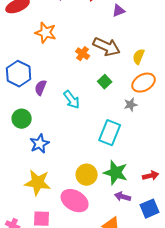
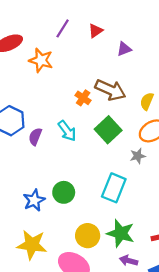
orange star: (46, 33) -> (41, 60), moved
green square: (105, 82) -> (108, 130), size x1.6
cyan arrow: (72, 100) -> (67, 131), moved
green circle: (22, 119) -> (64, 192), moved

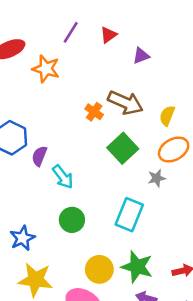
cyan arrow: (67, 131) -> (63, 177), moved
blue star: (34, 200) -> (22, 238), moved

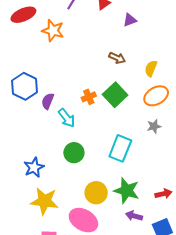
brown arrow: (125, 103) -> (117, 58), size x0.6
orange cross: (94, 112) -> (89, 97), moved, turned 32
gray star: (157, 178) -> (154, 126), moved

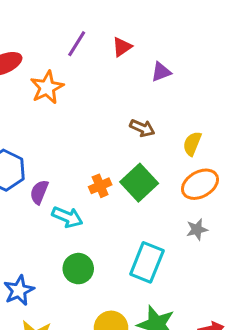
orange star: (53, 31) -> (47, 87), turned 30
cyan arrow: (67, 118) -> (67, 217), turned -30

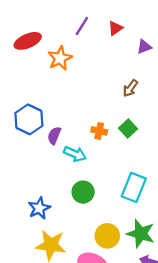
brown arrow: (142, 128) -> (130, 88), turned 102
green square: (139, 183) -> (128, 129), size x0.7
orange cross: (100, 186) -> (99, 131), turned 35

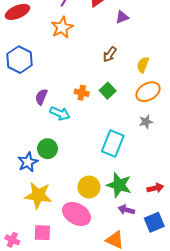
orange star: (60, 58) -> (62, 27), moved
blue hexagon: (29, 119) -> (20, 60), moved
green circle: (83, 192) -> (48, 149), moved

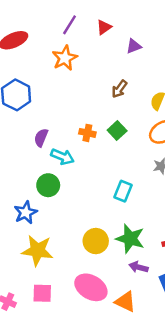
cyan rectangle: (113, 143) -> (123, 191), size x0.7
green circle: (48, 149) -> (48, 185), moved
pink ellipse: (77, 214) -> (91, 287), moved

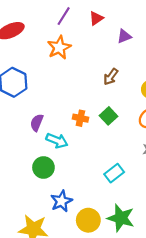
cyan rectangle: (123, 191) -> (114, 173), turned 30
blue star: (26, 213) -> (61, 201), moved

